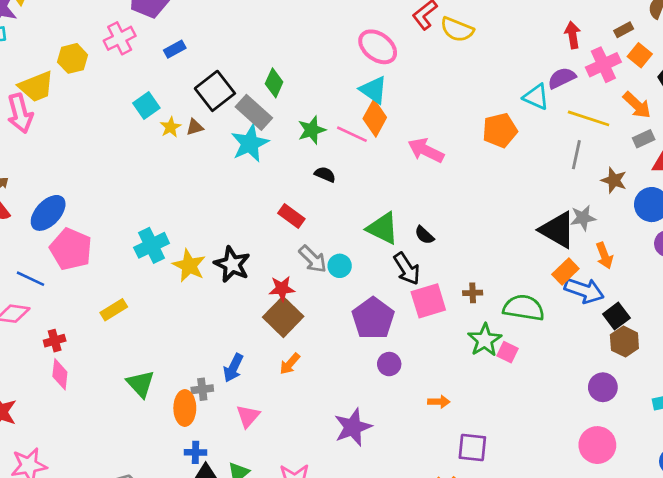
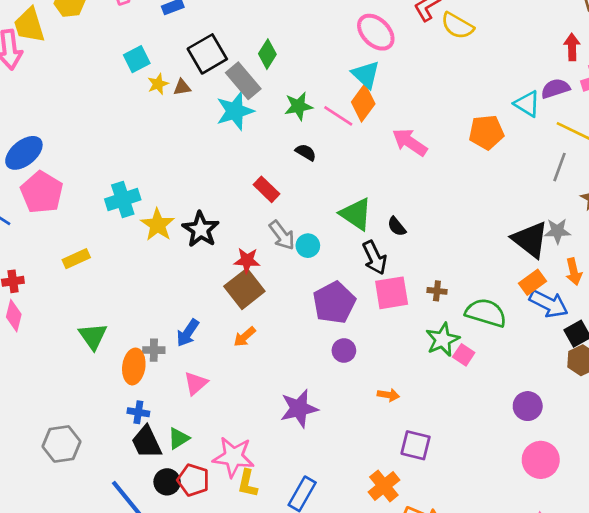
yellow trapezoid: (36, 87) -> (29, 25), turned 87
purple circle: (603, 387) -> (528, 406), moved

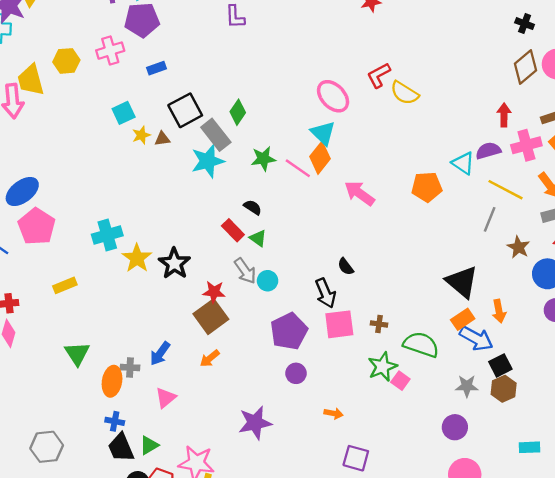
black semicircle: (306, 152) -> (253, 207), moved
green triangle: (356, 214) -> (258, 238), moved, size x0.6
gray star: (557, 231) -> (467, 386), moved

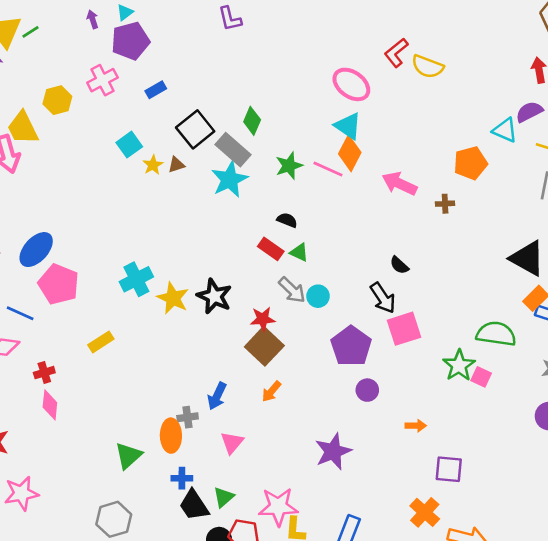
brown cross: (379, 324) -> (445, 204), moved
green triangle: (77, 354) -> (128, 456), moved, turned 32

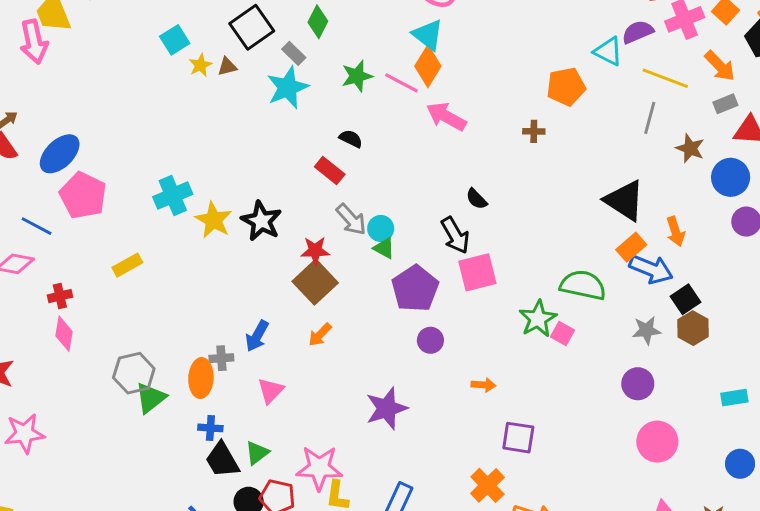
gray rectangle: (233, 150) -> (294, 53), size x0.6
pink arrow: (399, 184) -> (446, 117), moved
green triangle: (299, 252) -> (384, 248), moved
gray hexagon: (114, 519) -> (134, 373), moved

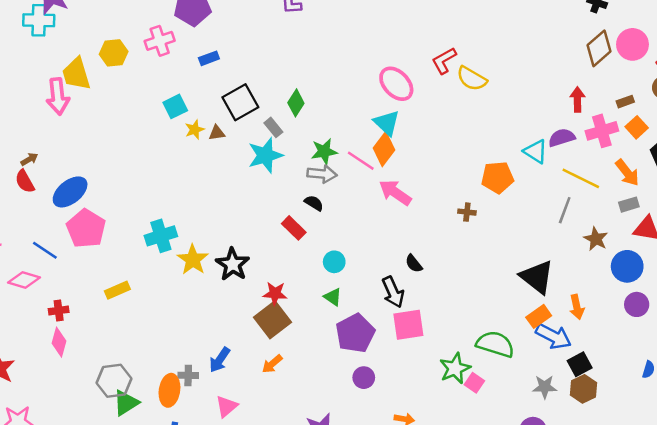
gray arrow: (351, 220) -> (322, 174), moved, turned -48
cyan circle: (381, 228) -> (334, 262), moved

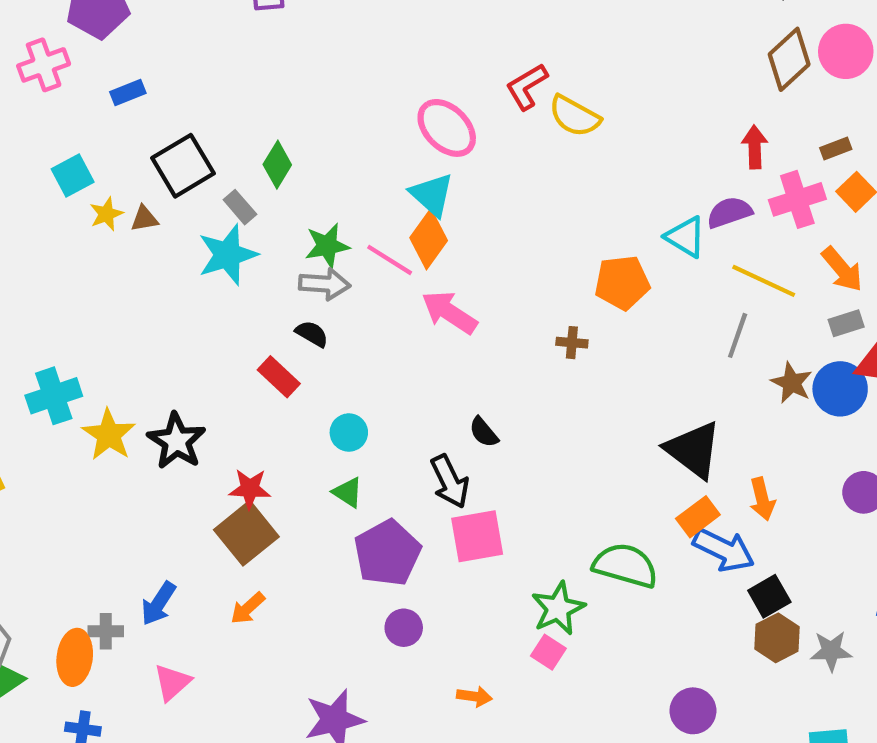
blue circle: (627, 266) -> (840, 389), moved
pink square: (474, 383) -> (548, 652), moved
gray star: (545, 387) -> (831, 651), moved

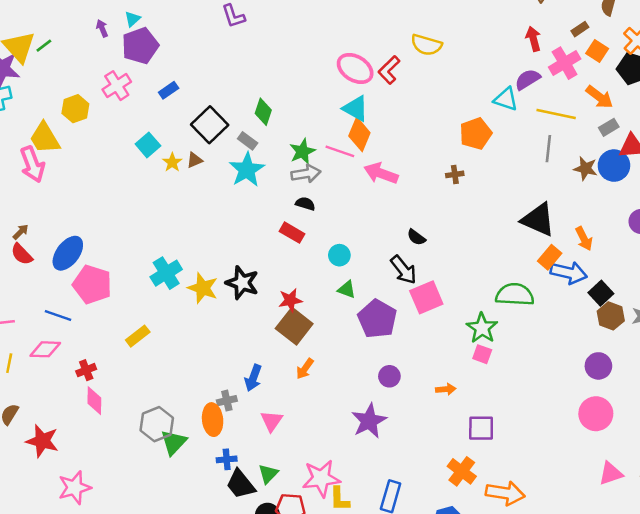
red L-shape: (527, 87) -> (389, 70), moved
purple circle: (404, 628) -> (389, 376), moved
purple circle: (693, 711) -> (598, 366), moved

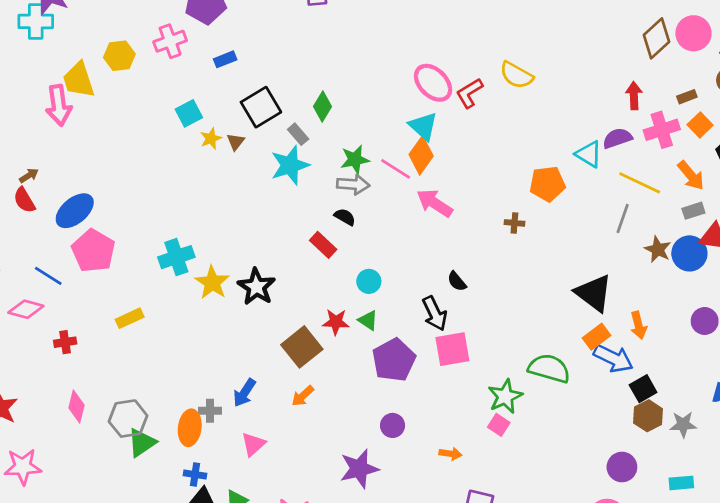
brown triangle: (195, 160) -> (236, 142), turned -42
red star: (290, 300) -> (336, 322), moved
pink diamond: (94, 401) -> (76, 406), moved

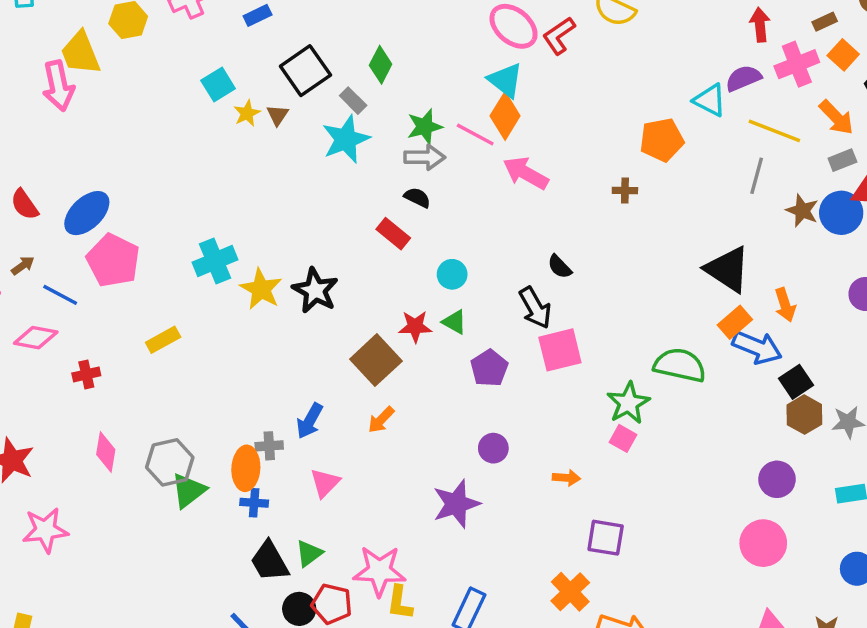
brown arrow: (29, 176) -> (23, 266), moved
purple pentagon: (394, 360) -> (489, 368), size x0.7
blue cross: (195, 475) -> (254, 503), moved

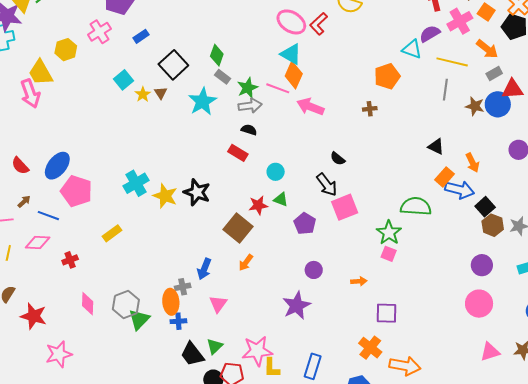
gray rectangle: (353, 101) -> (223, 77), moved
black triangle: (728, 269) -> (436, 147), size x0.6

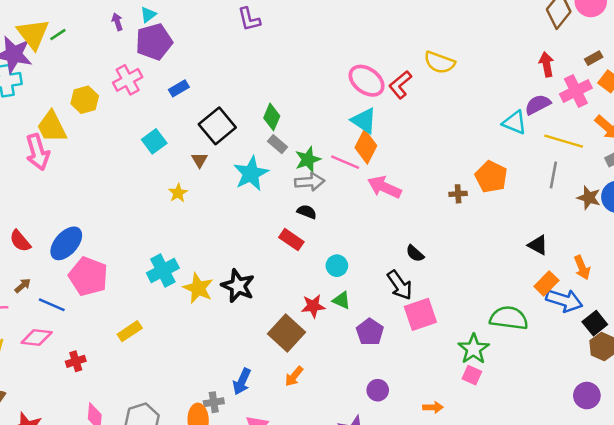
orange pentagon: (387, 76) -> (491, 177), moved, turned -30
yellow star: (143, 94) -> (178, 193), moved

